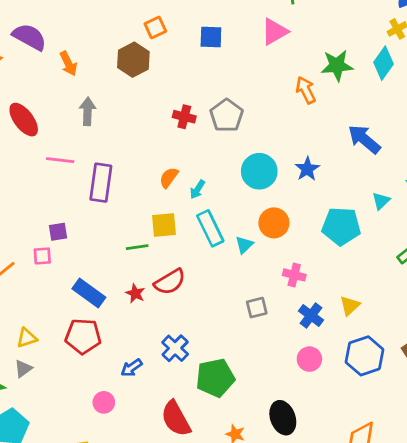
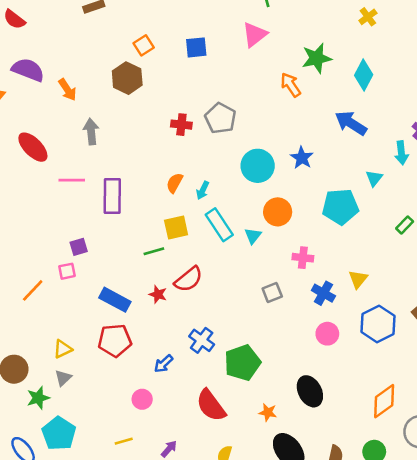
cyan diamond: (384, 63) -> (364, 75), moved

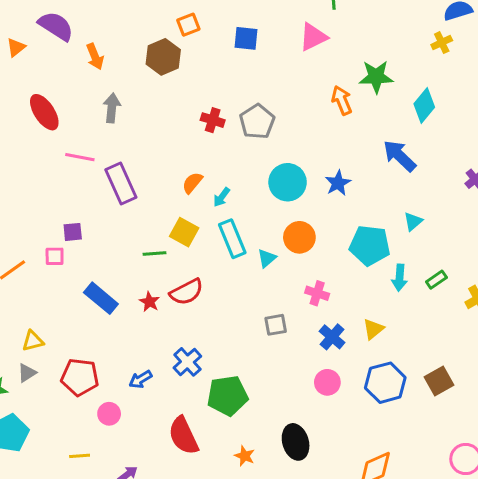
cyan arrow: (401, 153) -> (400, 278), moved
purple rectangle: (112, 196) -> (121, 183), turned -36
yellow square: (176, 227) -> (184, 232), turned 30
red pentagon: (115, 340) -> (80, 377), moved

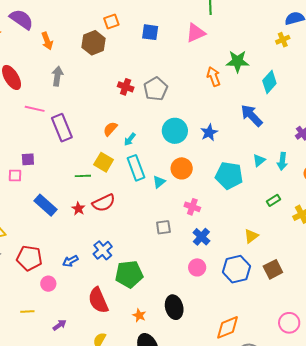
cyan arrow: (400, 278) -> (282, 161), moved
yellow triangle: (373, 329) -> (251, 236), moved

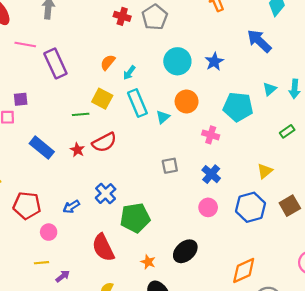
pink cross: (192, 207) -> (211, 135), moved
black ellipse: (174, 307) -> (185, 251), turned 65
yellow line: (27, 311) -> (42, 263), moved

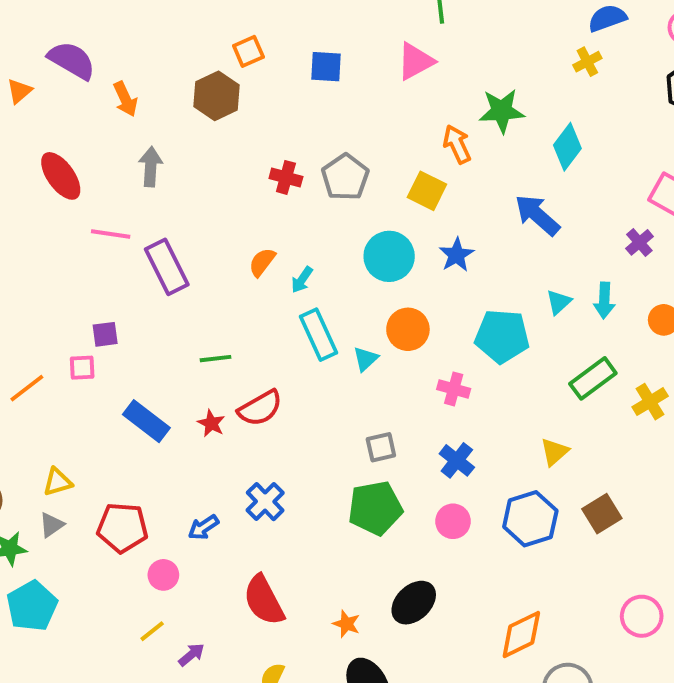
yellow square: (102, 99) -> (427, 191), moved
green rectangle: (287, 131) -> (593, 378), size x1.6
green pentagon: (135, 218) -> (375, 508), moved
yellow line: (42, 263) -> (152, 631), turned -32

